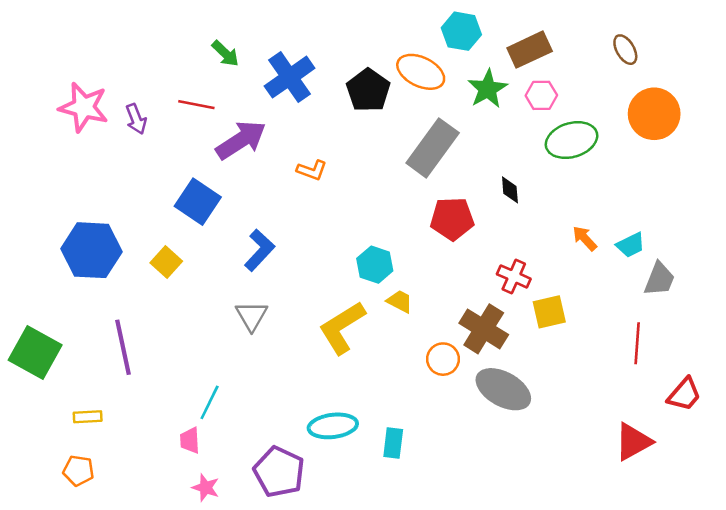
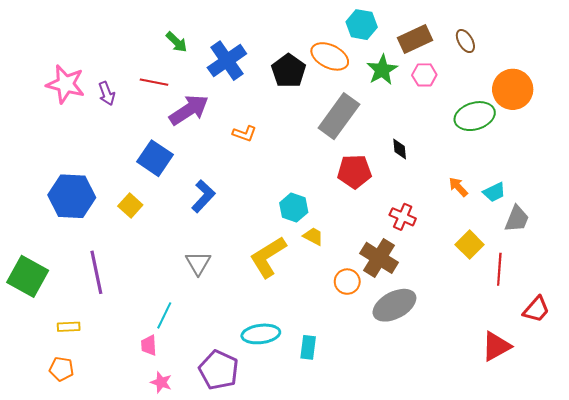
brown ellipse: (625, 50) -> (465, 41), moved
green ellipse: (572, 140) -> (475, 116), moved
yellow square: (549, 312) -> (470, 245), moved, turned -32
gray triangle: (252, 316) -> (198, 263), moved
gray ellipse: (503, 389) -> (394, 305), turned -57

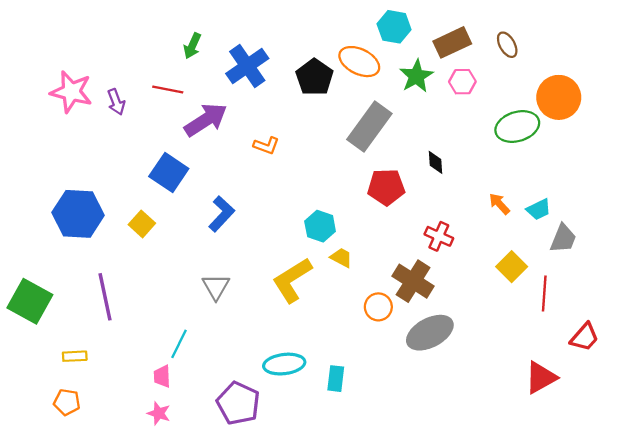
green arrow: (177, 42) -> (192, 46), turned 70
pink star: (161, 382) -> (159, 413), moved

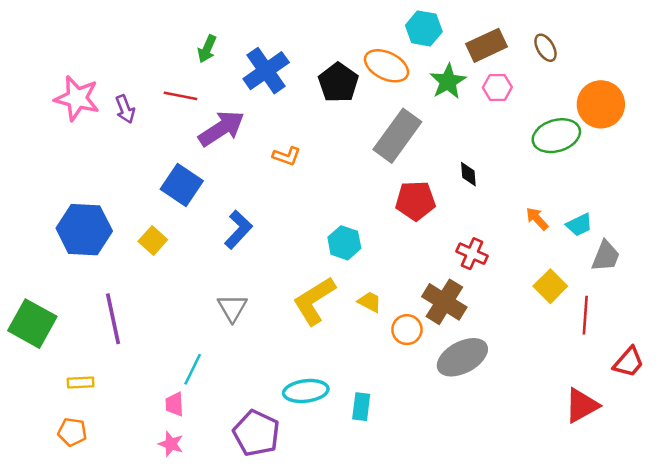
yellow trapezoid: (341, 258) -> (370, 302), moved

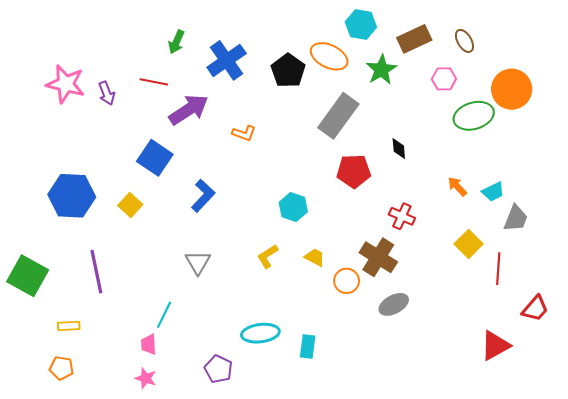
pink hexagon: (497, 87) -> (444, 79), moved
yellow L-shape: (314, 301) -> (268, 256), size x0.6
gray ellipse: (462, 357) -> (394, 304), size x0.7
purple pentagon: (256, 433) -> (218, 369), size x0.7

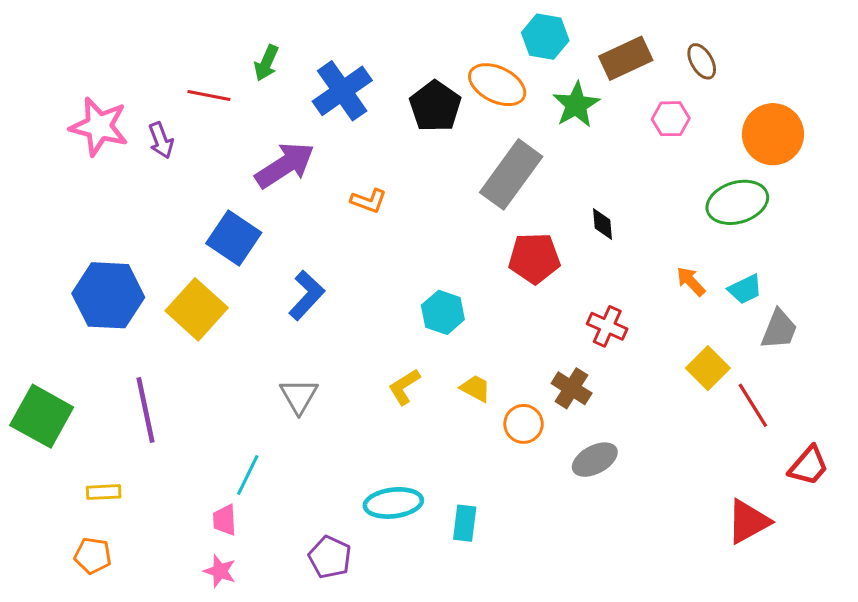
red line: (154, 82) -> (209, 95), moved
green ellipse: (474, 116) -> (737, 202), moved
yellow square: (130, 205) -> (197, 309), size x1.6
brown cross: (378, 257) -> (572, 388), size x0.7
red line: (498, 269) -> (753, 405), turned -36

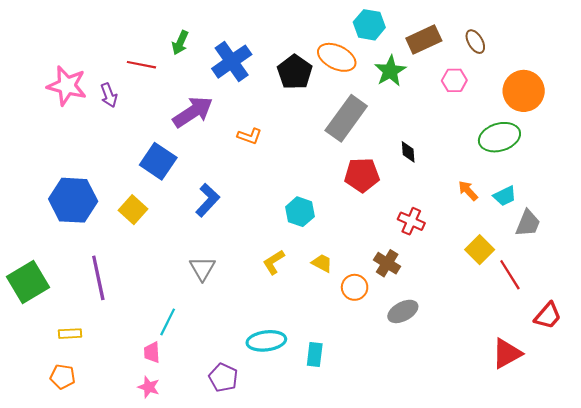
yellow square: (197, 309) -> (133, 210), size x0.7
green square: (42, 416) -> (28, 282), turned 30

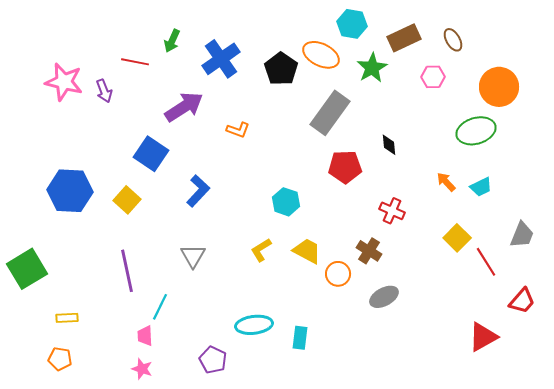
gray trapezoid: (528, 223) -> (522, 235), moved
yellow trapezoid: (322, 263) -> (307, 251), size x1.4
purple line: (98, 278) -> (127, 271), moved

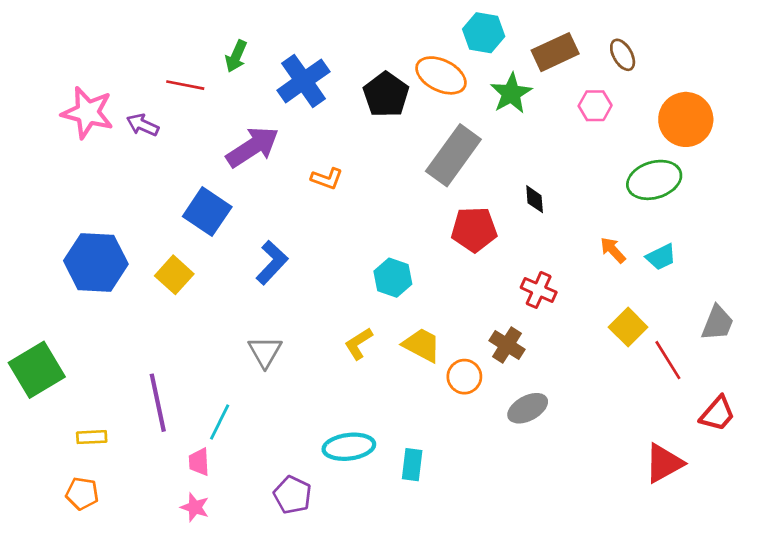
purple arrow: (104, 91) -> (143, 125), turned 135
purple line: (127, 271) -> (158, 403), moved

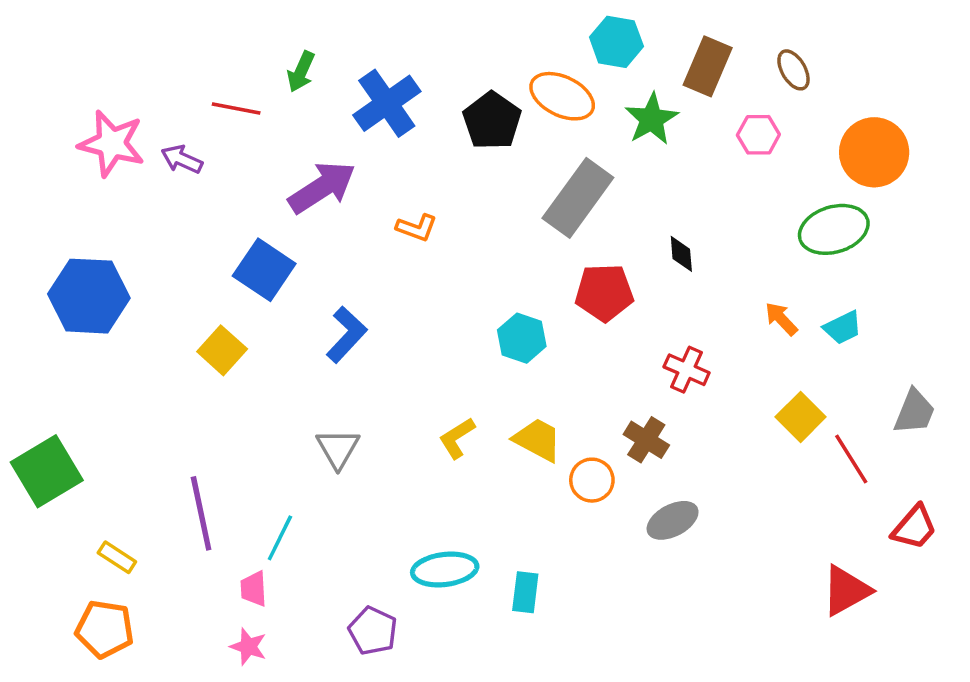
brown rectangle: (555, 52) -> (708, 66), turned -42
blue hexagon: (96, 262) -> (89, 296), moved
cyan hexagon: (393, 278) -> (522, 338), moved
yellow rectangle: (92, 437) -> (117, 557), turned 36
orange pentagon: (82, 494) -> (105, 629), size x1.4

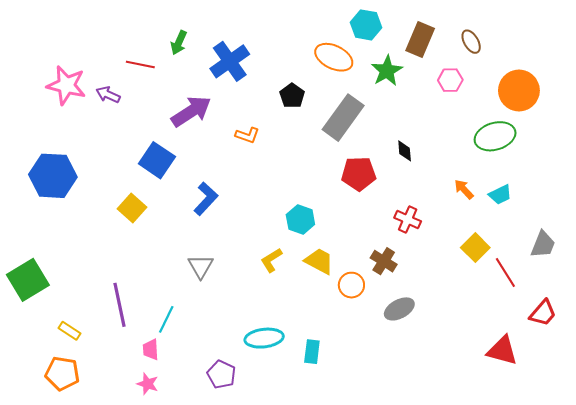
black pentagon: (492, 121) -> (292, 96), moved, size x0.7
cyan hexagon: (522, 338) -> (300, 219), moved
red triangle: (846, 590) -> (502, 351), turned 44

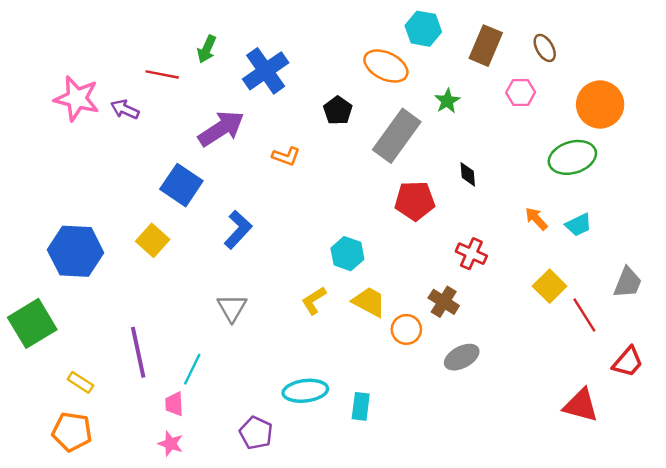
green star: (387, 71) -> (447, 101), moved, size x0.7
blue hexagon: (53, 176) -> (76, 251), moved

